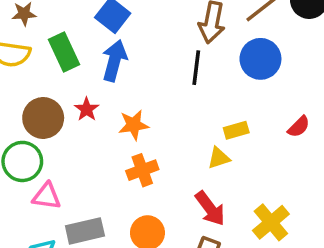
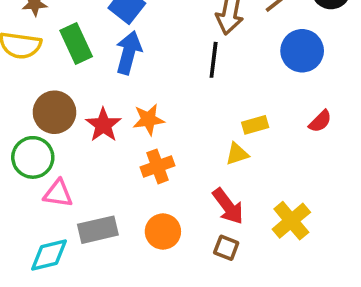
blue circle: (260, 59) -> (302, 51), moved
red star: (87, 109) -> (103, 125), moved, size x1.4

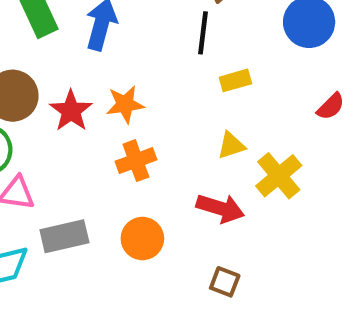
yellow rectangle: (255, 125) -> (235, 80), moved
red arrow: (228, 206) -> (220, 208), turned -36
yellow cross: (291, 221) -> (279, 176), moved
brown square: (226, 248) -> (225, 282), moved

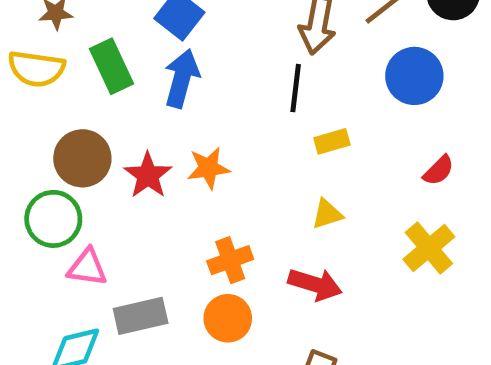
orange cross: (136, 161) -> (230, 260), moved
yellow cross: (279, 176) -> (429, 248), moved

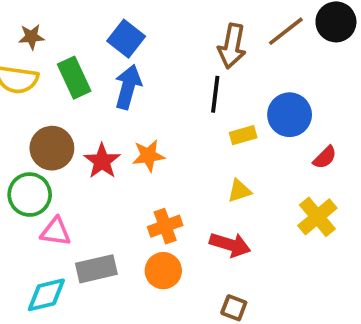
blue circle: (414, 76) -> (290, 115), moved

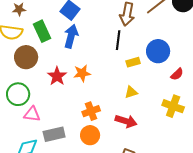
brown circle: (52, 148) -> (26, 57), moved
yellow cross: (317, 217) -> (173, 106), turned -30

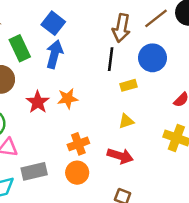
blue circle: (158, 51) -> (152, 58), moved

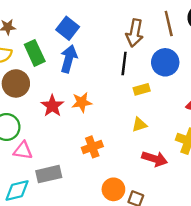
brown line: (156, 18) -> (169, 24), turned -65
red arrow: (120, 156) -> (155, 159), moved
orange circle: (77, 173) -> (113, 189), moved

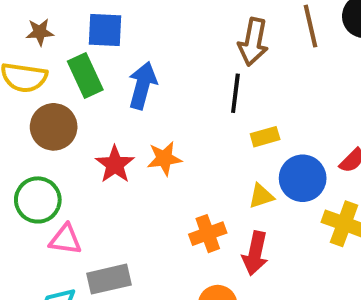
blue square: (68, 28) -> (105, 30), moved, turned -35
blue circle: (165, 62) -> (303, 178), moved
orange cross: (92, 147) -> (208, 234), moved
red arrow: (155, 159) -> (255, 253), moved, turned 85

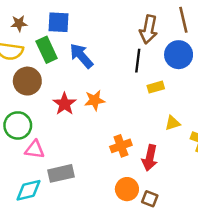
blue arrow: (143, 85) -> (81, 56), turned -56
blue circle: (303, 178) -> (179, 55), moved
yellow triangle: (261, 196) -> (173, 123), moved

